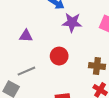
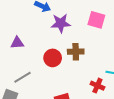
brown cross: (97, 66) -> (76, 52), moved

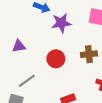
brown cross: (76, 52) -> (89, 54), moved

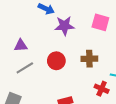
gray line: (27, 81) -> (25, 68), moved

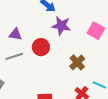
brown cross: (89, 59) -> (77, 62), turned 35
red circle: (56, 61) -> (41, 47), moved

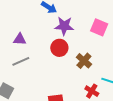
red circle: (41, 47) -> (59, 48), moved

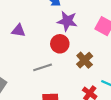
gray line: (21, 61) -> (43, 67), moved

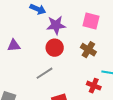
brown cross: (85, 60) -> (88, 50), moved

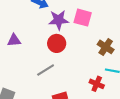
pink square: (91, 21) -> (83, 18), moved
brown cross: (88, 50) -> (106, 47), moved

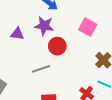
purple star: (59, 20) -> (44, 26), moved

